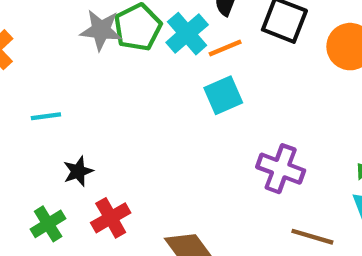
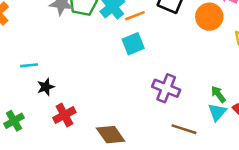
cyan line: (46, 116) -> (29, 65), moved
green cross: (48, 224) -> (14, 121), moved

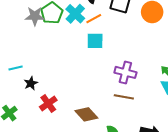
cyan square: (133, 44) -> (95, 41), turned 30
brown line: (184, 129) -> (124, 97), moved

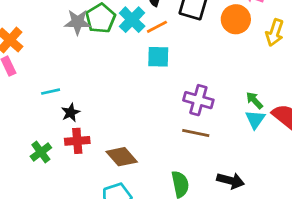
red cross: (48, 104) -> (77, 141), moved, turned 30
brown diamond: (86, 114) -> (122, 157), moved

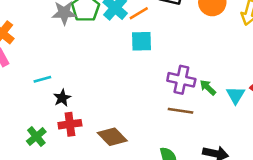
green arrow: (254, 100) -> (208, 87), moved

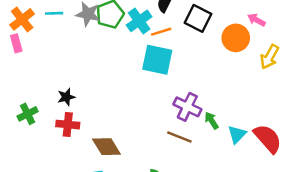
cyan square: (142, 41) -> (157, 60), size x1.4
cyan line: (42, 79) -> (54, 13), moved
green cross: (36, 136) -> (28, 114), moved

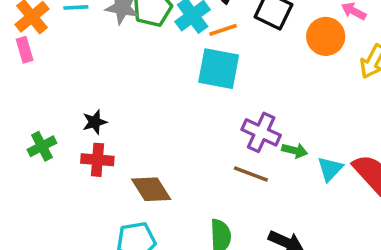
green arrow: (212, 121) -> (295, 151), turned 138

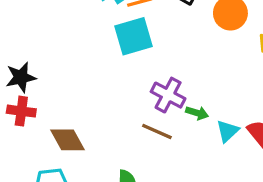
cyan square: (219, 69) -> (134, 36), turned -30
black star: (95, 122) -> (21, 77), size x1.4

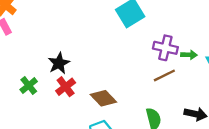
red cross: (21, 111) -> (66, 87), turned -30
brown line: (157, 132) -> (164, 75), turned -35

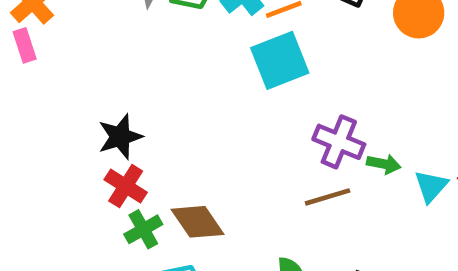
green cross: (29, 86) -> (143, 229), moved
red cross: (66, 87) -> (126, 186), turned -30

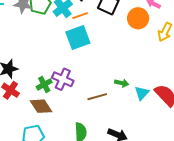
purple cross: (339, 142) -> (63, 79), moved
green cross: (143, 229) -> (44, 84), moved

